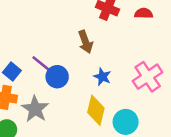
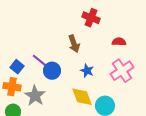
red semicircle: (144, 13) -> (119, 42), moved
yellow diamond: (96, 110) -> (82, 97), turned -35

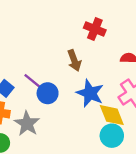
blue star: (87, 71) -> (90, 93), size x1.6
yellow diamond: (82, 97) -> (112, 115), moved

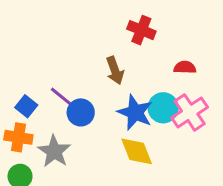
yellow diamond: (112, 115) -> (137, 151), moved
cyan circle: (112, 136) -> (163, 108), moved

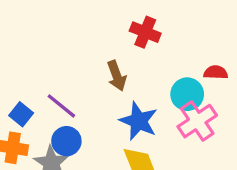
red semicircle: (185, 67) -> (216, 72), moved
cyan circle: (163, 108) -> (187, 94), moved
blue circle: (81, 112) -> (66, 141), moved

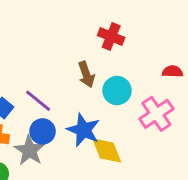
cyan circle: (187, 94) -> (117, 91), moved
blue star: (139, 121) -> (83, 130), moved

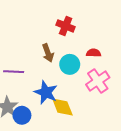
red semicircle: (172, 72) -> (94, 53), moved
purple line: (38, 101) -> (14, 72), turned -36
blue circle: (43, 131) -> (22, 115), moved

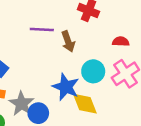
cyan circle: (70, 64) -> (93, 71), moved
purple line: (14, 72) -> (42, 30), moved

